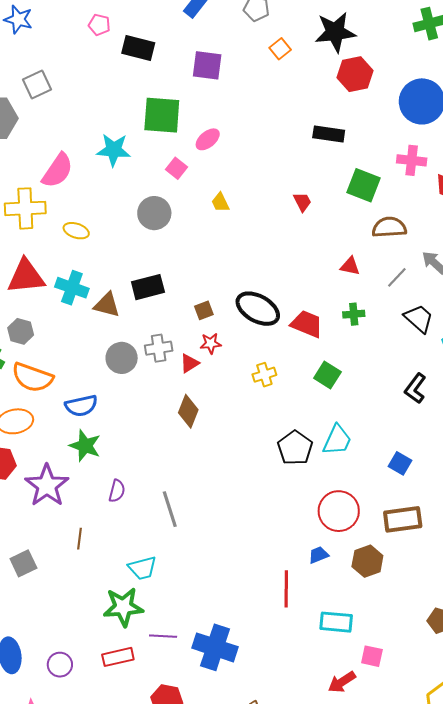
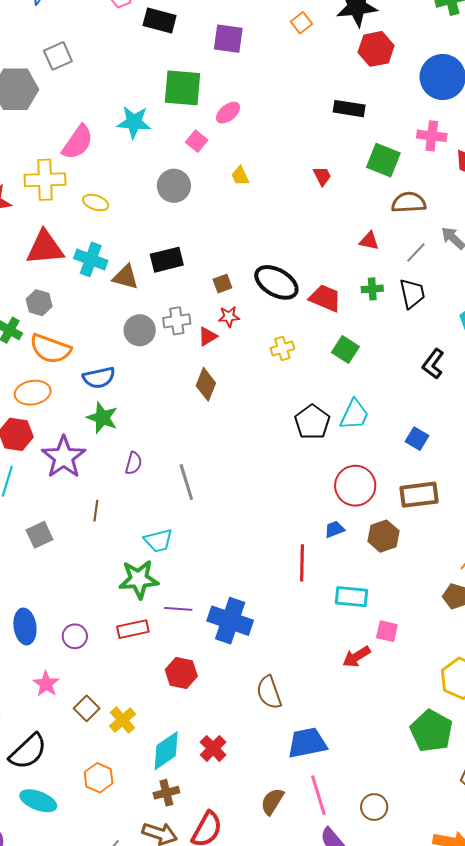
black trapezoid: (419, 318) -> (412, 294), moved, turned 36

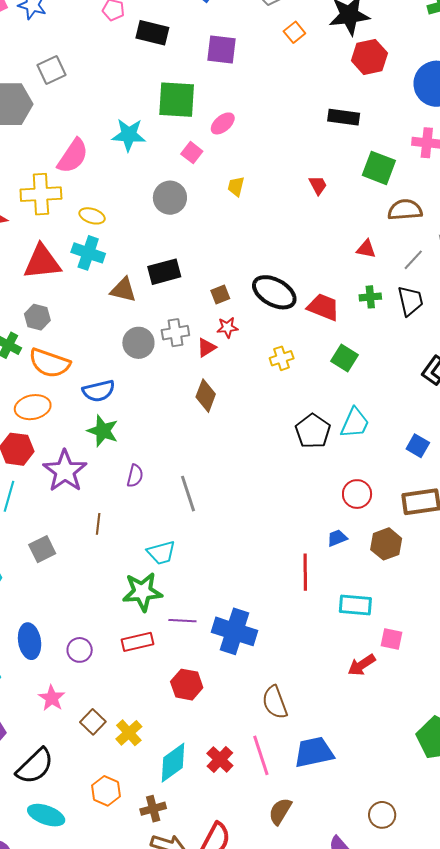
yellow trapezoid: (240, 176) -> (236, 186), turned 40
cyan cross: (91, 259) -> (88, 253), moved
red circle: (355, 486) -> (357, 494), size x0.7
brown cross: (166, 793) -> (153, 809), moved
pink line: (318, 795) -> (261, 755), moved

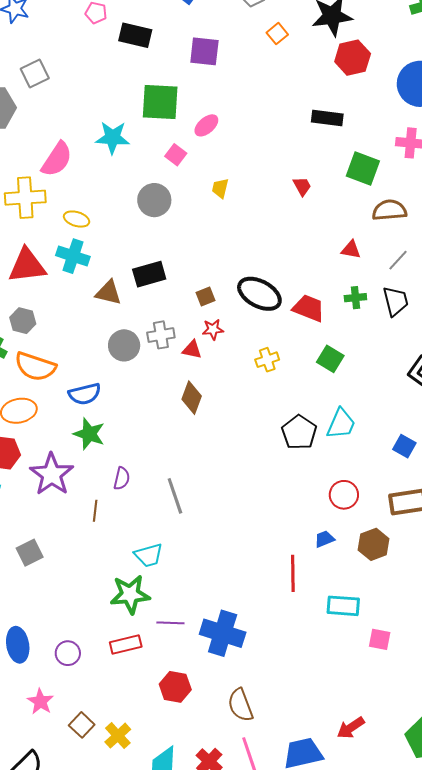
red triangle: (206, 348) -> (192, 350), turned 45
brown line: (98, 524) -> (95, 511), moved
red arrow: (362, 665) -> (351, 728), moved
brown semicircle: (275, 702) -> (240, 705), moved

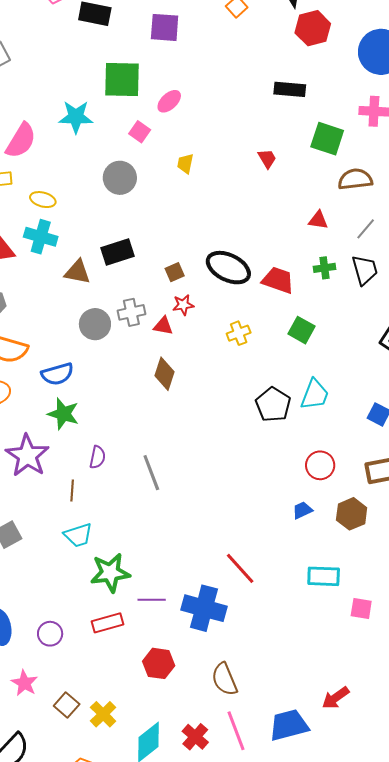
cyan trapezoid: (149, 555) -> (78, 535), moved
red line: (293, 573) -> (240, 568), moved, turned -39

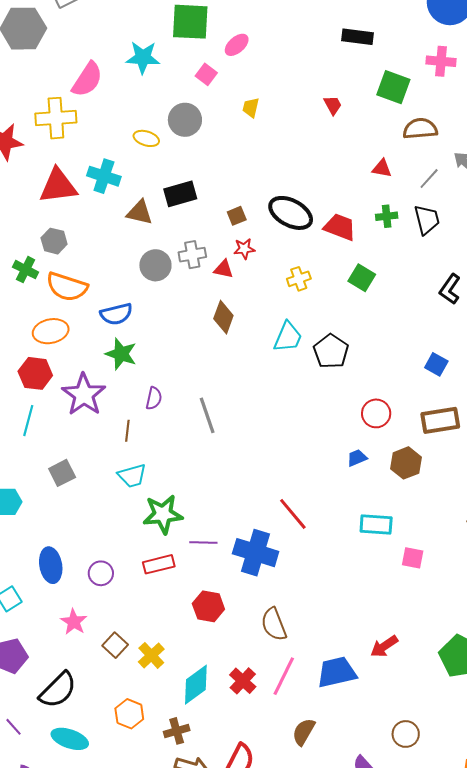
yellow ellipse: (43, 200) -> (146, 138), moved
cyan trapezoid: (315, 395) -> (288, 337), moved
pink line: (236, 731) -> (284, 676), turned 45

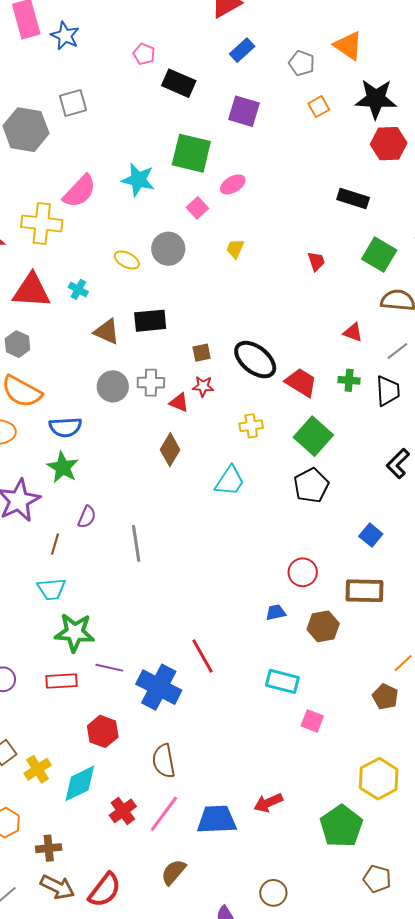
cyan cross: (104, 176) -> (78, 289), size x0.6
green square: (362, 278) -> (313, 436), size x1.4
black pentagon: (331, 351) -> (311, 486), moved
cyan diamond: (196, 685) -> (80, 783), moved

